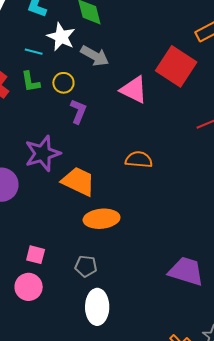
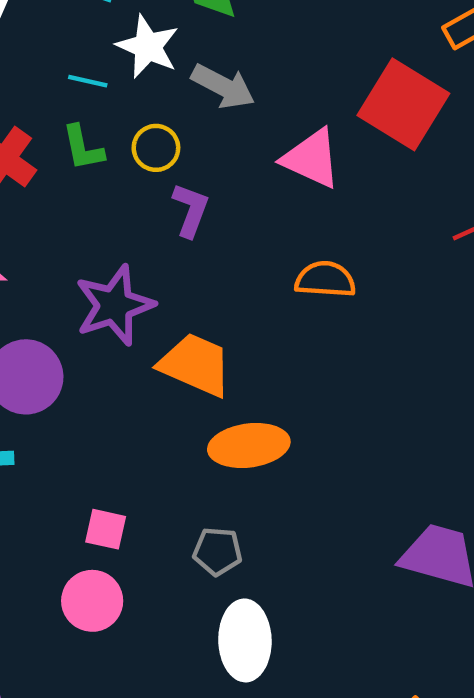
orange semicircle: (139, 160) -> (325, 279), moved

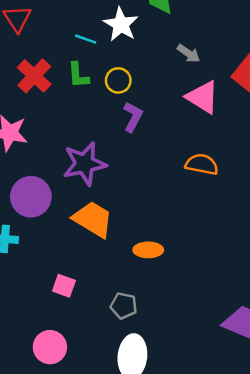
gray arrow: (223, 86) -> (189, 53), moved, size x0.7
orange trapezoid: (195, 365) -> (93, 219), moved
orange ellipse: (249, 445) -> (148, 250), size x0.7
pink circle: (92, 601) -> (50, 347), moved

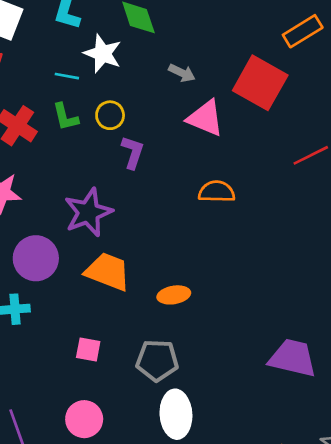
gray pentagon: (124, 306) -> (157, 360), size x1.4

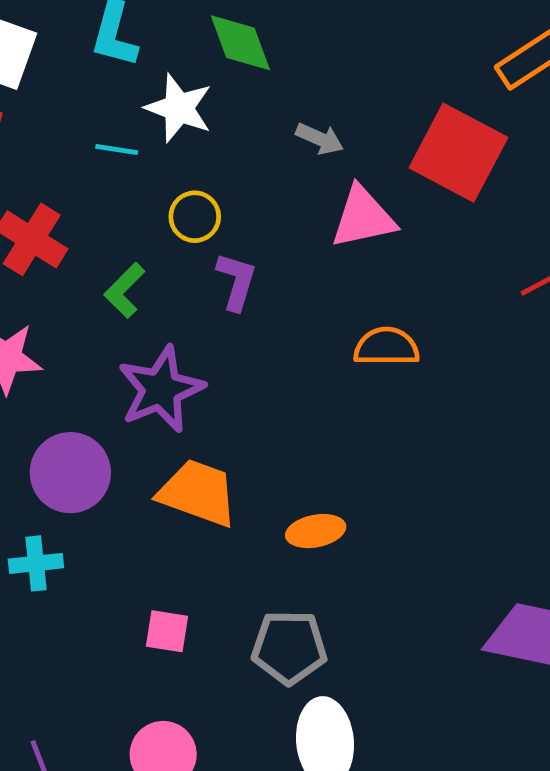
green L-shape: (65, 117) -> (125, 290), moved, turned 60
pink triangle: (205, 118) -> (363, 217), turned -33

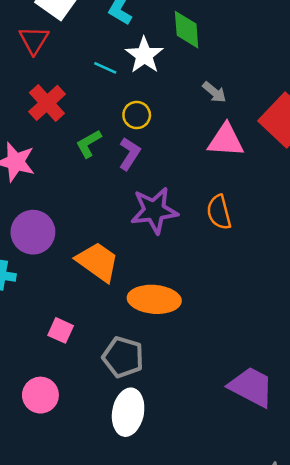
purple L-shape: (236, 281) -> (130, 154), moved
orange semicircle: (386, 347) -> (219, 212), turned -120
purple star: (161, 389) -> (154, 210), moved
orange ellipse: (316, 531) -> (154, 299), size x1.6

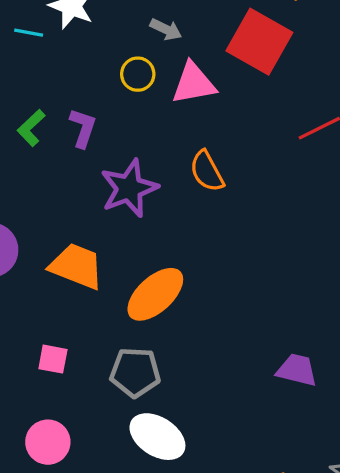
yellow circle: (137, 115) -> (138, 74), moved
orange ellipse: (154, 299) -> (155, 294), turned -33
purple trapezoid: (251, 387) -> (297, 370), size x0.7
white ellipse: (128, 412) -> (157, 437), turned -54

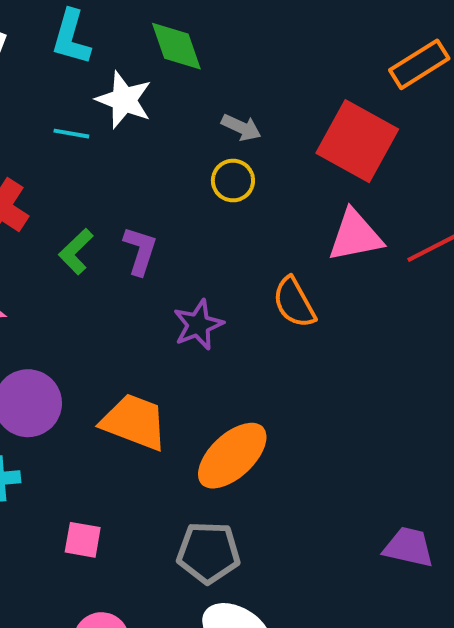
yellow circle: (138, 74) -> (233, 181), moved
pink triangle: (194, 83) -> (355, 236), moved
purple star: (129, 188) -> (198, 325), size x0.7
pink square: (53, 359) -> (83, 540), moved

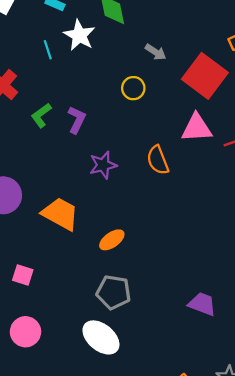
gray arrow: (241, 127) -> (156, 52), moved
cyan line: (71, 134) -> (48, 50), turned 54
orange ellipse: (232, 456) -> (112, 240), size x0.6
gray pentagon: (208, 552) -> (114, 292), moved

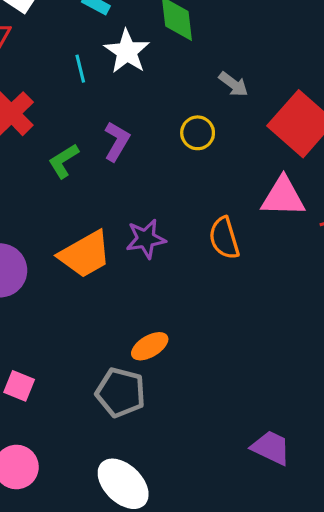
purple L-shape: (77, 120) -> (117, 141), moved
orange trapezoid: (60, 214) -> (85, 254), moved, turned 117
gray pentagon: (114, 292) -> (121, 392), moved

